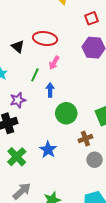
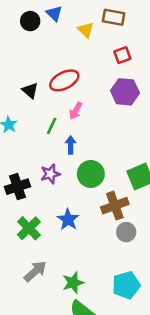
red ellipse: (45, 38) -> (64, 80), turned -35
purple star: (18, 100) -> (50, 174), moved
brown cross: (85, 139) -> (115, 206), size x1.5

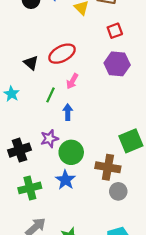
green circle: (91, 174) -> (71, 152), moved
brown cross: (115, 206) -> (108, 167), turned 30
green cross: (29, 228) -> (30, 188), turned 30

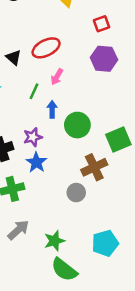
green circle: (71, 152) -> (77, 125), moved
brown cross: (108, 167) -> (94, 167), turned -35
blue star: (65, 180) -> (36, 162), moved
gray circle: (118, 191) -> (76, 193), moved

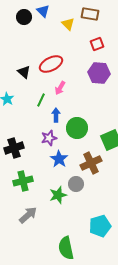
purple star: (33, 137) -> (49, 138), moved
blue star: (36, 162) -> (59, 159), moved
green star: (54, 241) -> (58, 195), moved
green semicircle: (64, 270) -> (66, 248), turned 40

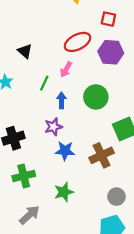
red square: (97, 44) -> (108, 19), turned 32
red ellipse: (51, 64) -> (78, 42), moved
green circle: (77, 128) -> (96, 97), moved
blue star: (59, 159) -> (65, 151), turned -30
gray circle: (76, 184) -> (116, 197), moved

